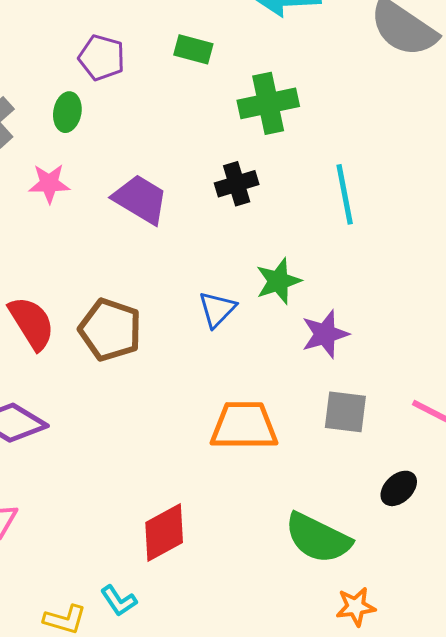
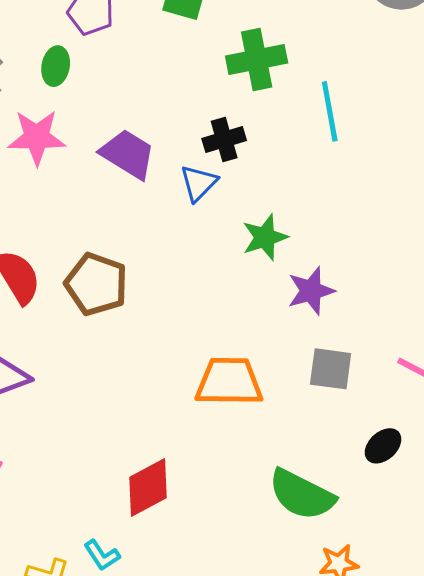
pink star: (49, 183) -> (37, 137), size x1.4
cyan line: (345, 194) -> (330, 111), moved
blue triangle: (217, 309) -> (199, 183), moved

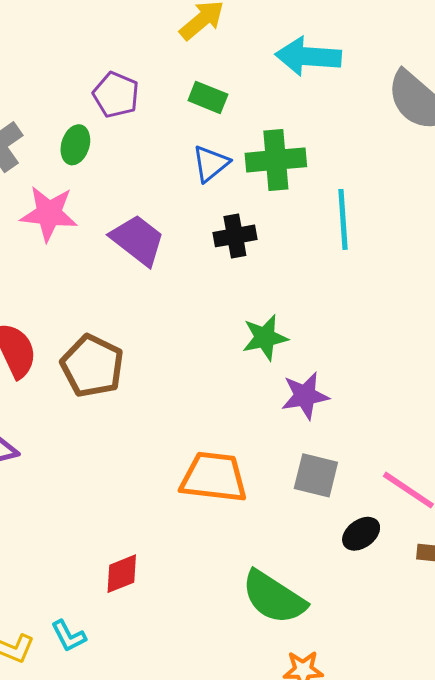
blue triangle: (199, 183) -> (211, 164), moved
black ellipse: (383, 446) -> (361, 534), moved
red diamond: (148, 487) -> (122, 574), size x0.7

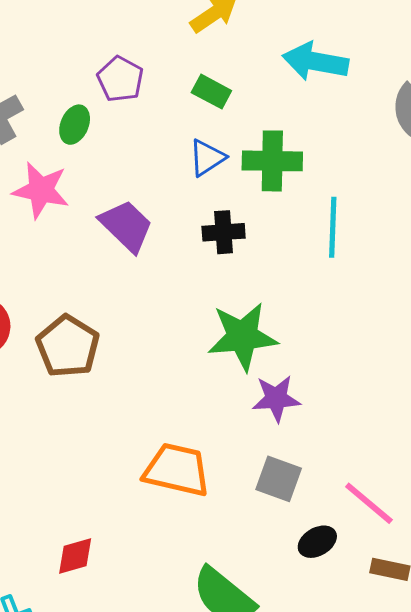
green star: (265, 338) -> (242, 336), size x1.5

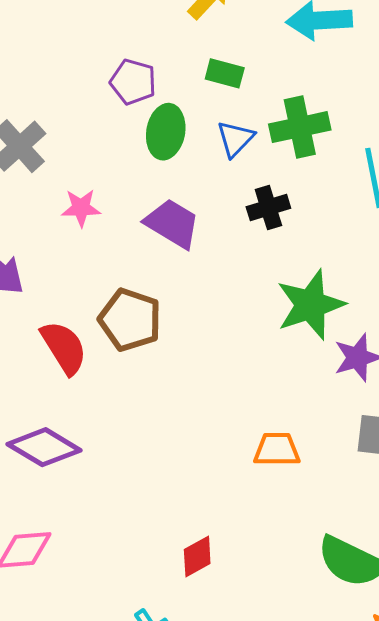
green ellipse: (75, 125) -> (166, 132), moved, size x1.4
pink star: (41, 190) -> (81, 208), size x0.7
brown pentagon: (68, 346) -> (130, 320), moved
orange trapezoid: (177, 470) -> (277, 450), size x0.7

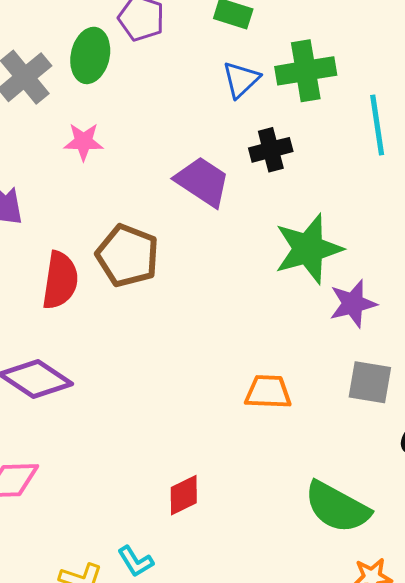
green ellipse: (166, 132) -> (90, 55), moved
purple trapezoid: (172, 223) -> (203, 182), moved
red semicircle: (64, 347) -> (60, 280), turned 38

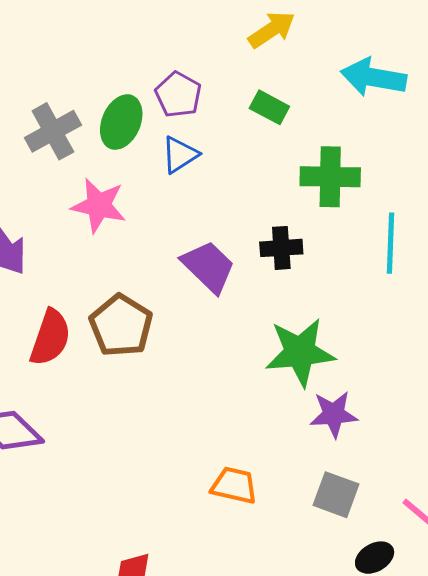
blue triangle: (241, 80) -> (180, 155), moved
pink star: (83, 142) -> (99, 206), size x1.4

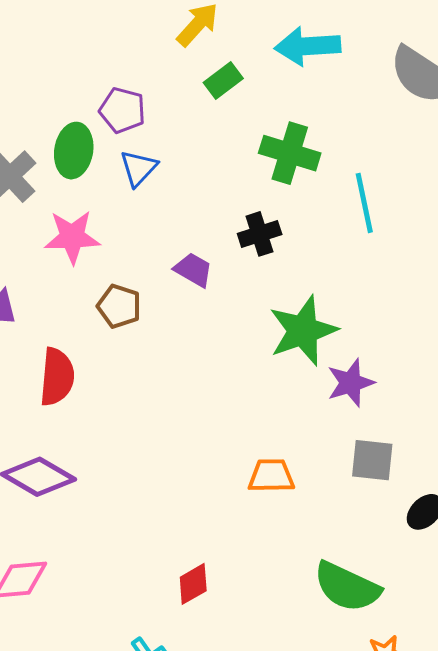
green rectangle: (269, 107) -> (223, 81), moved, turned -51
green cross: (330, 177) -> (290, 153), turned 30
purple trapezoid: (208, 267) -> (193, 270), size x0.7
brown pentagon: (121, 326) -> (119, 306), moved, size x0.7

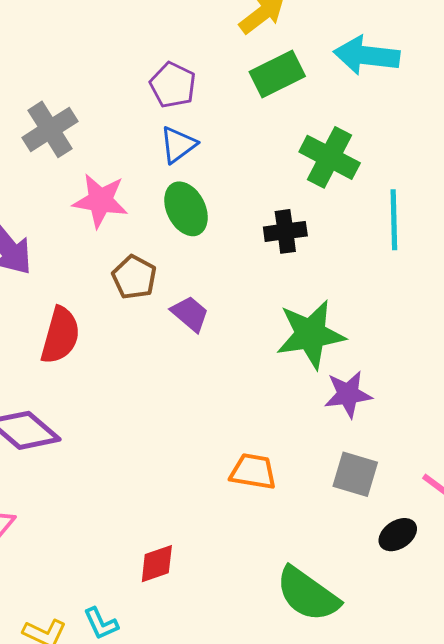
green rectangle: (223, 81) -> (277, 74), size x1.4
green ellipse: (74, 151) -> (186, 209), moved, turned -46
purple trapezoid: (193, 270) -> (190, 314), moved

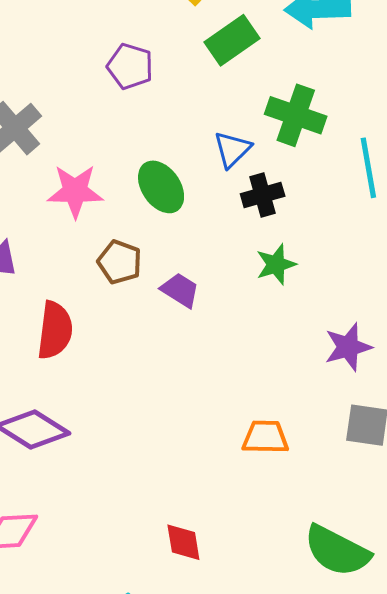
blue triangle: (178, 145) -> (232, 149), moved
green star: (311, 334) -> (276, 264), moved, size x0.6
red diamond: (157, 564) -> (183, 542), turned -72

